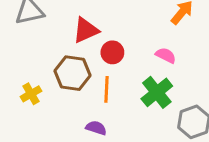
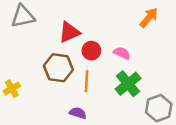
pink semicircle: (166, 55) -> (122, 53), moved
yellow cross: (31, 94) -> (12, 89), moved

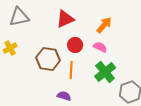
orange arrow: (149, 18) -> (104, 25), moved
red triangle: (69, 32) -> (65, 19), moved
yellow cross: (12, 89) -> (10, 48), moved

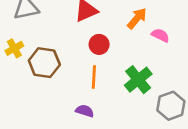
pink semicircle: (100, 47) -> (160, 35), moved
brown hexagon: (48, 59) -> (44, 63), moved

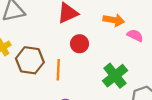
orange arrow: (137, 18) -> (114, 20), turned 60
orange line: (94, 77) -> (58, 70), moved

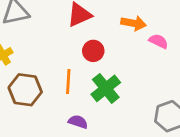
brown hexagon: (30, 60) -> (25, 90), moved
green cross: (115, 76) -> (106, 88), moved

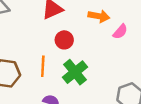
pink semicircle: (159, 41) -> (120, 32), turned 105

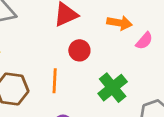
green cross: (75, 72) -> (113, 88), moved

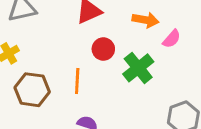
green cross: (113, 88) -> (138, 68), moved

